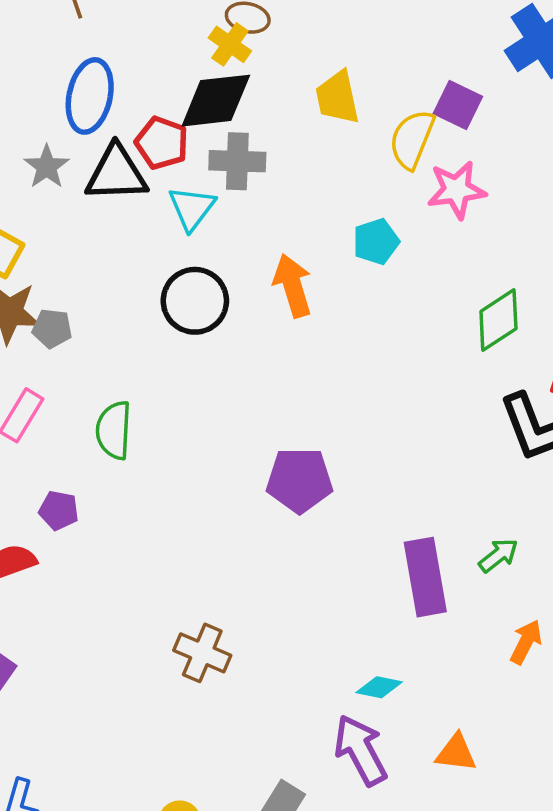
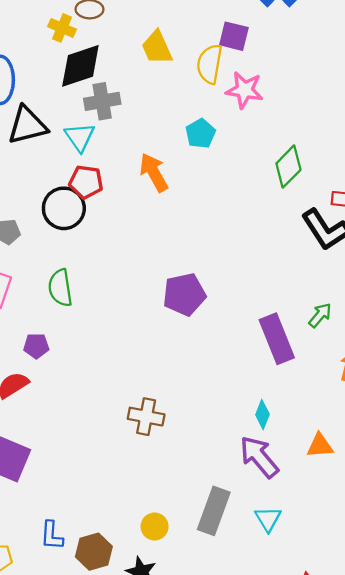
yellow cross: (230, 44) -> (62, 28), moved
red pentagon: (162, 143) -> (86, 182), moved
pink star: (456, 190) -> (244, 90), turned 30
black circle: (195, 301) -> (64, 208), moved
cyan diamond: (379, 687) -> (262, 415), turned -68

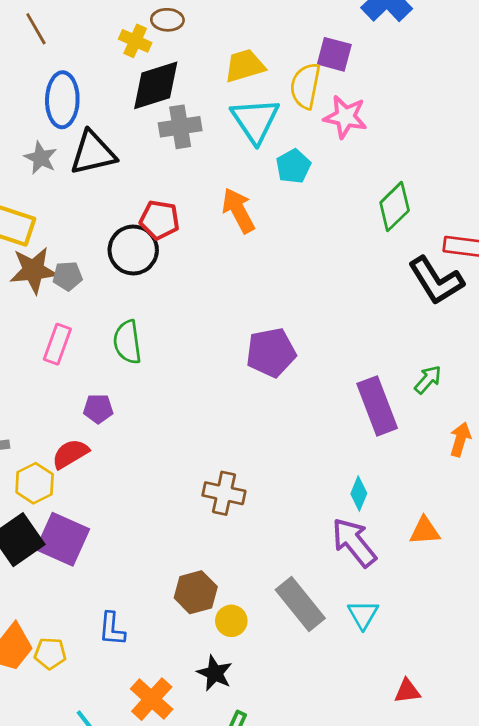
yellow trapezoid: (157, 48) -> (245, 66), turned 96
cyan triangle: (80, 137) -> (255, 120), moved, size x1.4
gray rectangle: (214, 511) -> (300, 604), turned -60
brown hexagon: (94, 552) -> (196, 592), moved

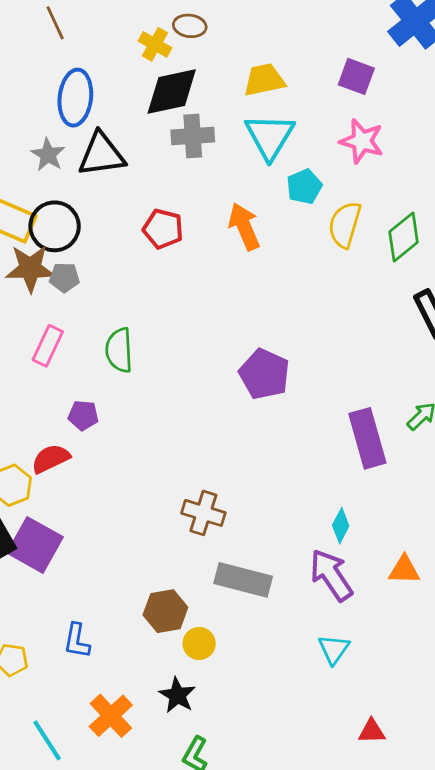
yellow semicircle: (305, 86) -> (345, 225), moved
black circle: (133, 250) -> (55, 226), moved
purple pentagon: (271, 353) -> (264, 374), turned 30
gray rectangle: (300, 604) -> (243, 580), moved, turned -42

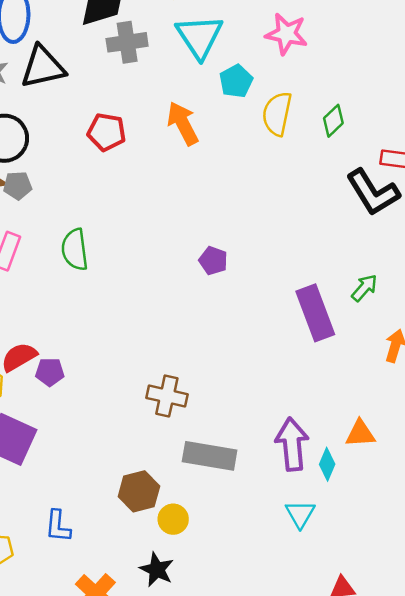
green diamond: (404, 237) -> (333, 121), size x0.7
purple pentagon: (264, 374) -> (213, 261), size x0.6
purple pentagon: (83, 415) -> (50, 372), moved
cyan diamond: (341, 526) -> (327, 464), moved
purple arrow: (331, 575) -> (292, 444), turned 33

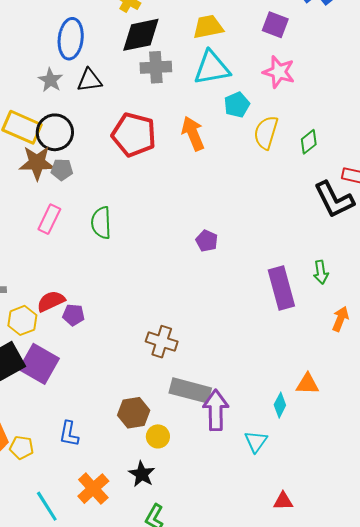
cyan triangle: (200, 37) -> (212, 68), turned 48
black triangle: (43, 67) -> (89, 80), size x0.7
red pentagon: (107, 132) -> (134, 135), size x1.5
green arrow: (364, 288) -> (321, 272), turned 125
purple arrow: (292, 444) -> (216, 410), moved

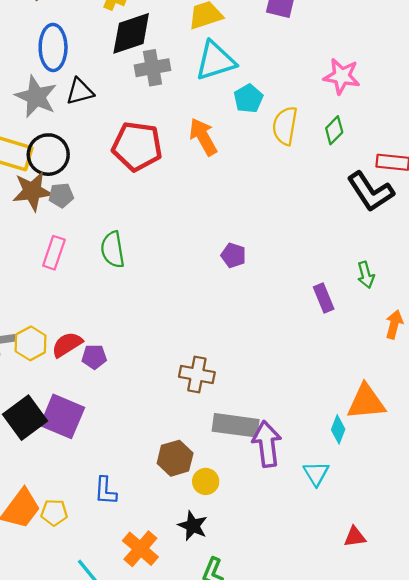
pink star: (279, 72) -> (342, 76), moved
gray star: (50, 80) -> (36, 97), size x1.5
purple rectangle: (281, 288) -> (324, 298), size x0.6
yellow hexagon: (22, 320) -> (31, 343), moved
orange triangle: (308, 384) -> (366, 402), size x1.5

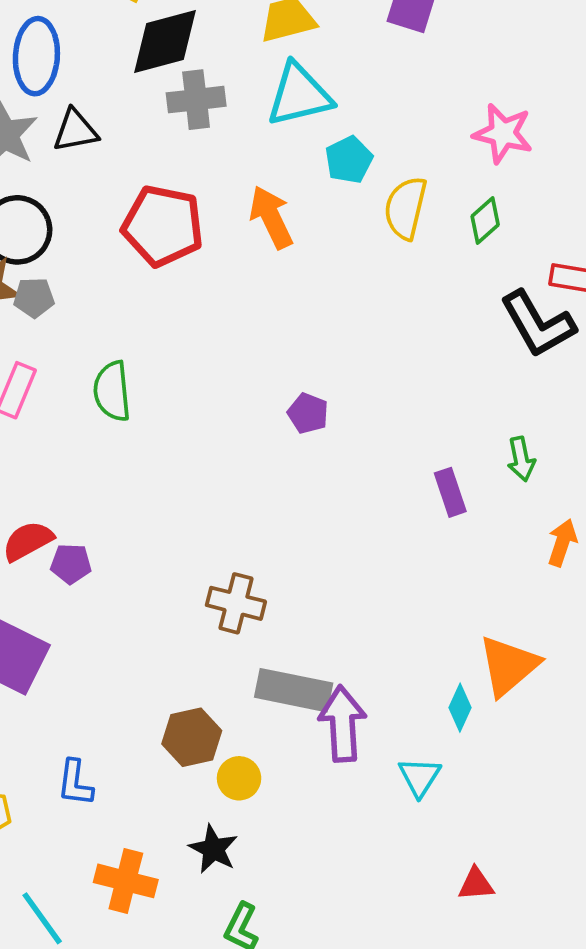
orange triangle: (366, 402) -> (509, 666), turned -39
orange cross: (140, 549) -> (126, 881), turned -30

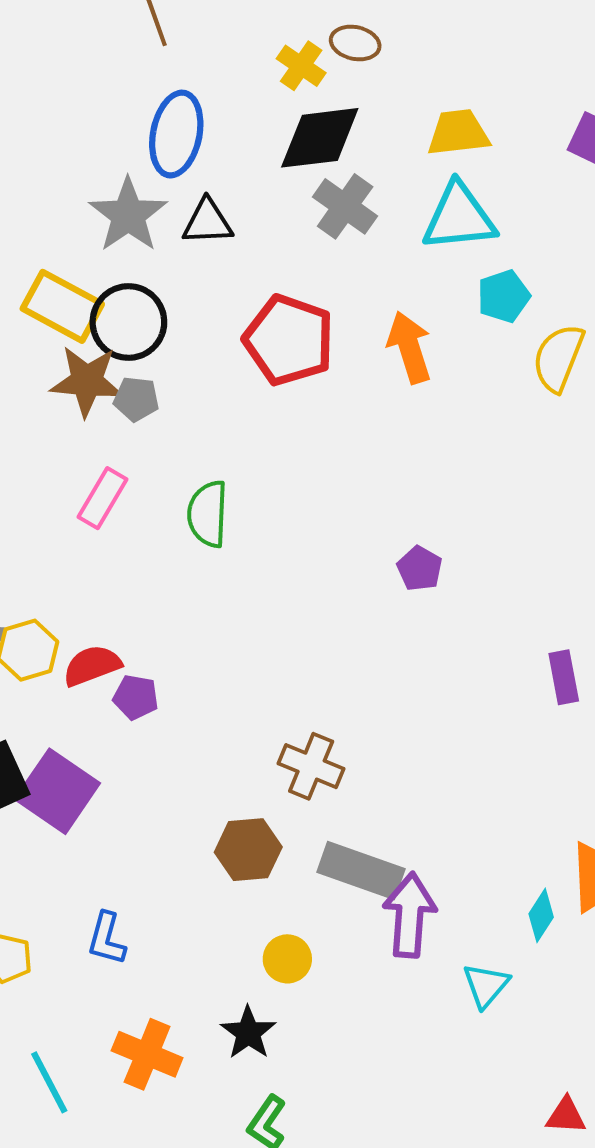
gray cross: (196, 100) -> (345, 206), turned 34
brown hexagon: (192, 737) -> (248, 850), moved
red triangle: (476, 884) -> (566, 1116), moved

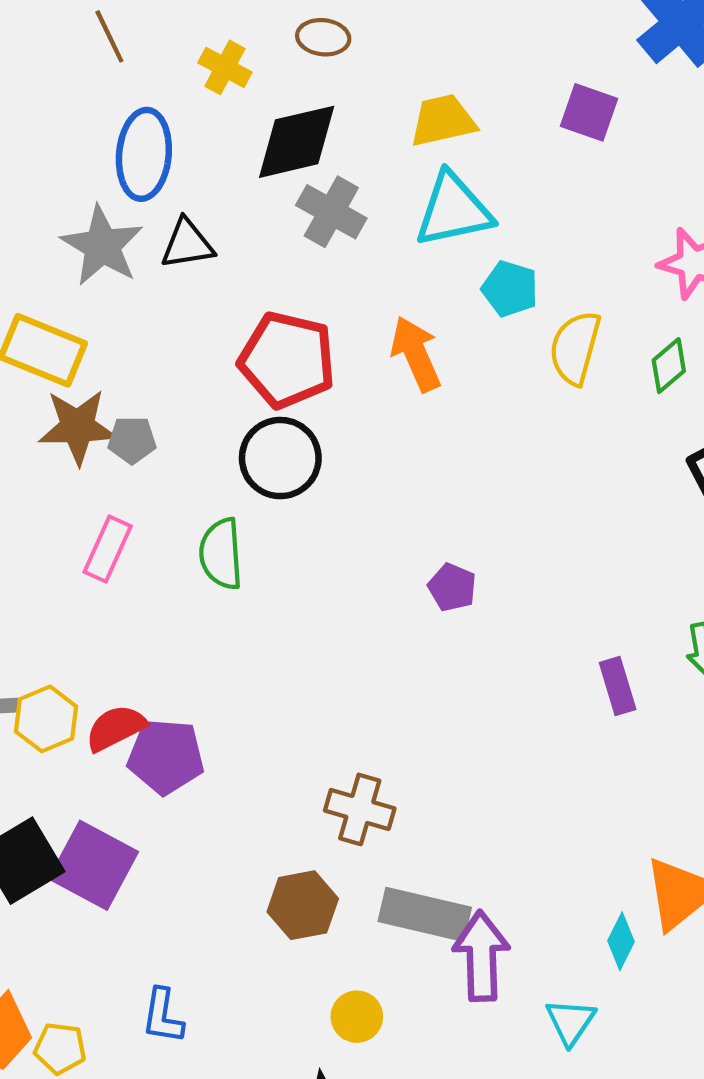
yellow cross: (301, 66) -> (225, 67), moved
cyan pentagon: (504, 296) -> (510, 289), turned -30
black circle: (128, 322) -> (280, 458), moved
purple pentagon: (136, 697) -> (166, 756), size x1.6

